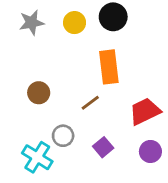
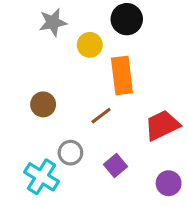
gray star: (32, 23) -> (53, 22), moved
yellow circle: (75, 23) -> (90, 45), moved
purple circle: (150, 151) -> (169, 183), moved

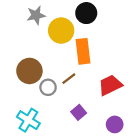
yellow circle: (90, 45) -> (61, 31), size x1.5
brown circle: (43, 104) -> (29, 71), size x1.5
gray circle: (70, 153) -> (48, 87), moved

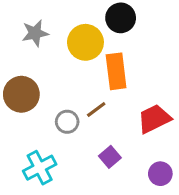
gray star: (36, 15) -> (35, 33), moved
brown circle: (29, 71) -> (21, 94), moved
cyan cross: (28, 120) -> (40, 168), turned 30

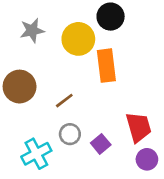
brown line: (96, 110) -> (64, 101), moved
red trapezoid: (154, 119) -> (139, 127), moved, turned 100
gray circle: (67, 122) -> (70, 134), moved

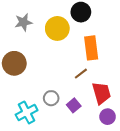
orange rectangle: (106, 66) -> (91, 48), moved
brown line: (64, 101) -> (81, 74), moved

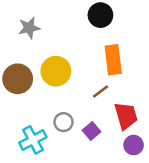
yellow circle: (57, 28) -> (56, 71), moved

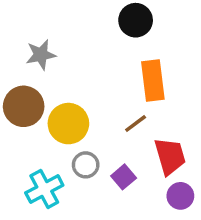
gray star: (29, 28) -> (41, 55), moved
yellow circle: (56, 71) -> (68, 124), moved

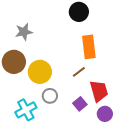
purple square: (124, 177) -> (80, 104), moved

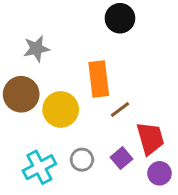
orange rectangle: (89, 47) -> (99, 79), moved
gray circle: (50, 96) -> (82, 160), moved

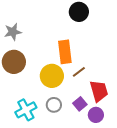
gray star: (36, 49) -> (13, 32), moved
yellow circle: (61, 109) -> (52, 76), moved
purple circle: (159, 173) -> (96, 115), moved

